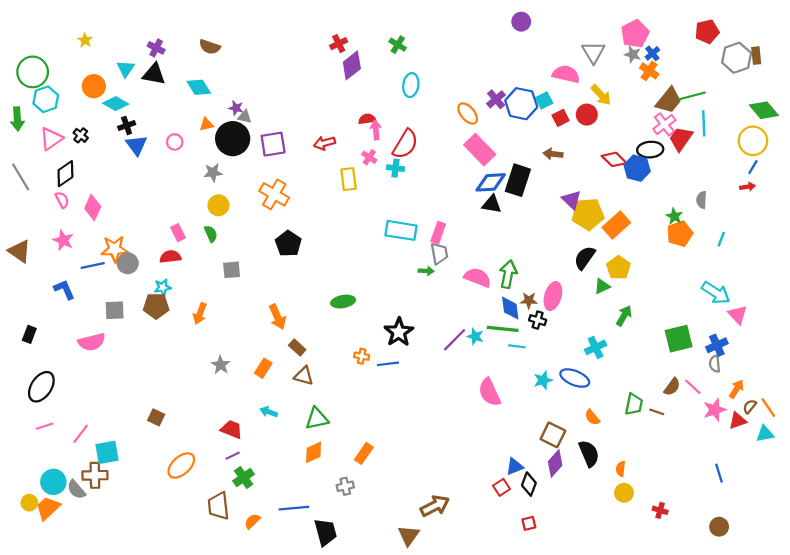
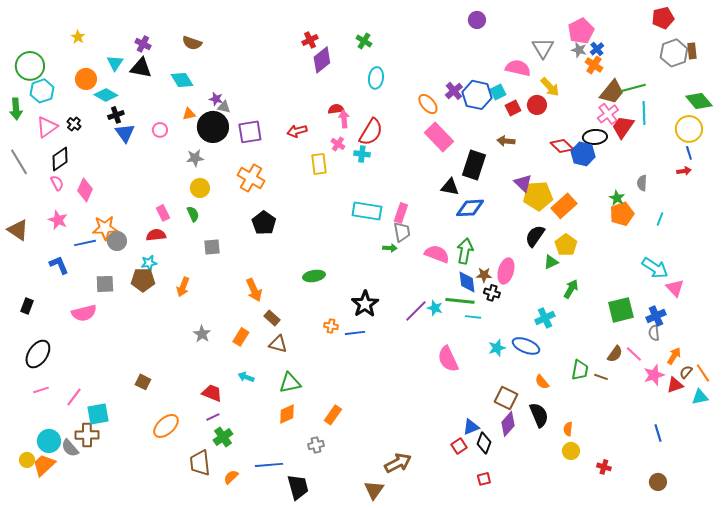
red pentagon: (707, 32) -> (663, 18), moved
blue line: (753, 167) -> (689, 153), turned -48
blue diamond: (491, 182) -> (470, 208), moved

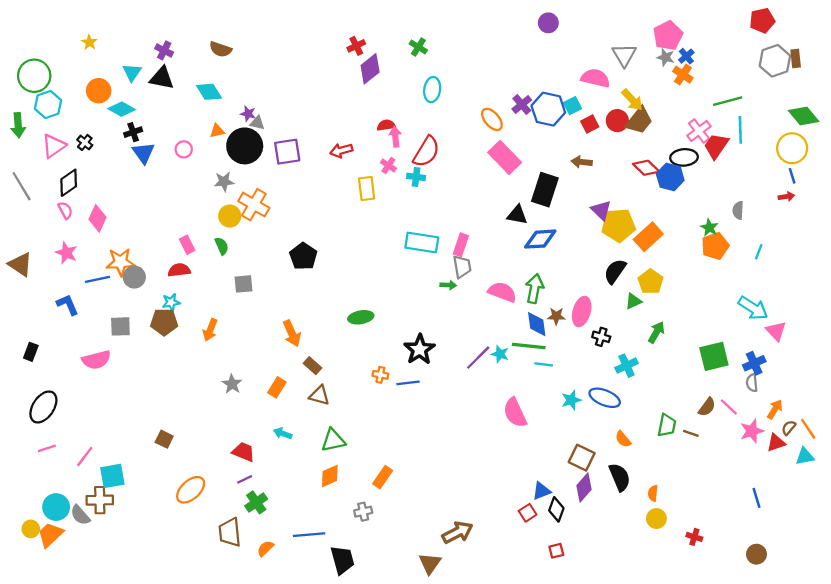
brown trapezoid: (612, 92) -> (639, 121), moved
orange cross: (251, 178) -> (254, 205), moved
black cross: (492, 293) -> (601, 337), moved

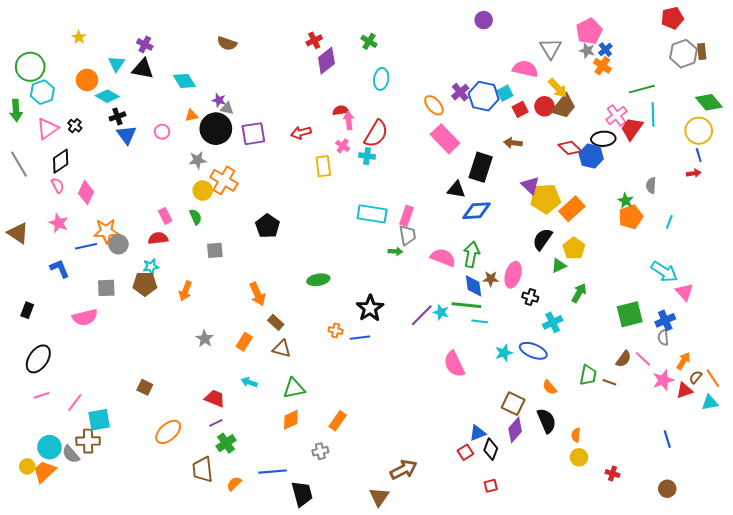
brown semicircle: (221, 49) -> (227, 43), moved

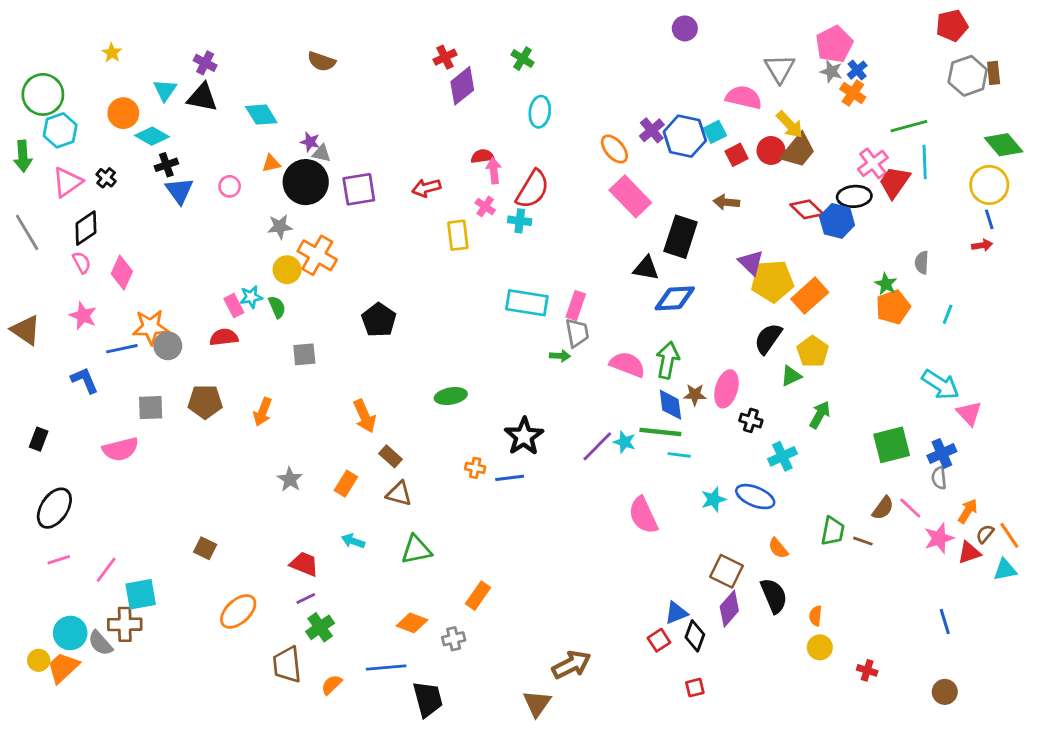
cyan star: (151, 267) -> (251, 297), moved
orange diamond: (291, 420) -> (412, 623), moved, turned 45

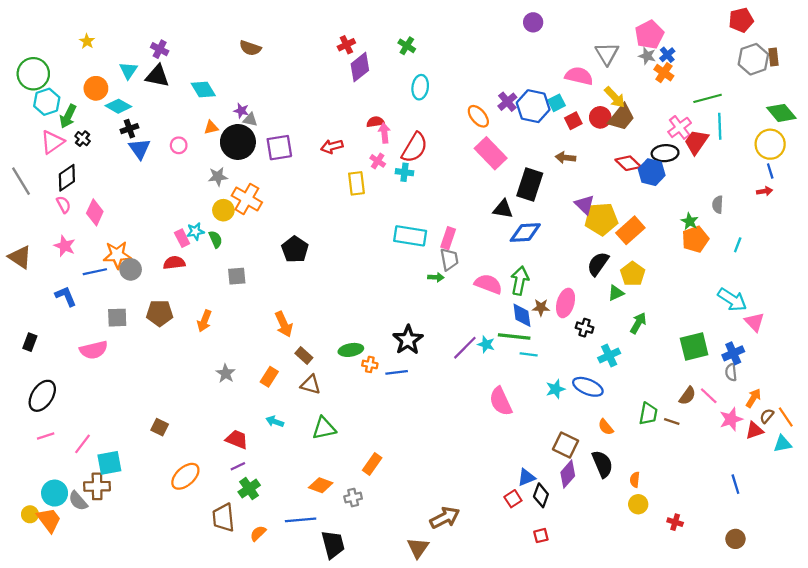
green arrow: (23, 156) -> (68, 116), moved, turned 30
green ellipse: (451, 396) -> (351, 350), moved
orange trapezoid: (63, 667) -> (49, 520), turned 96

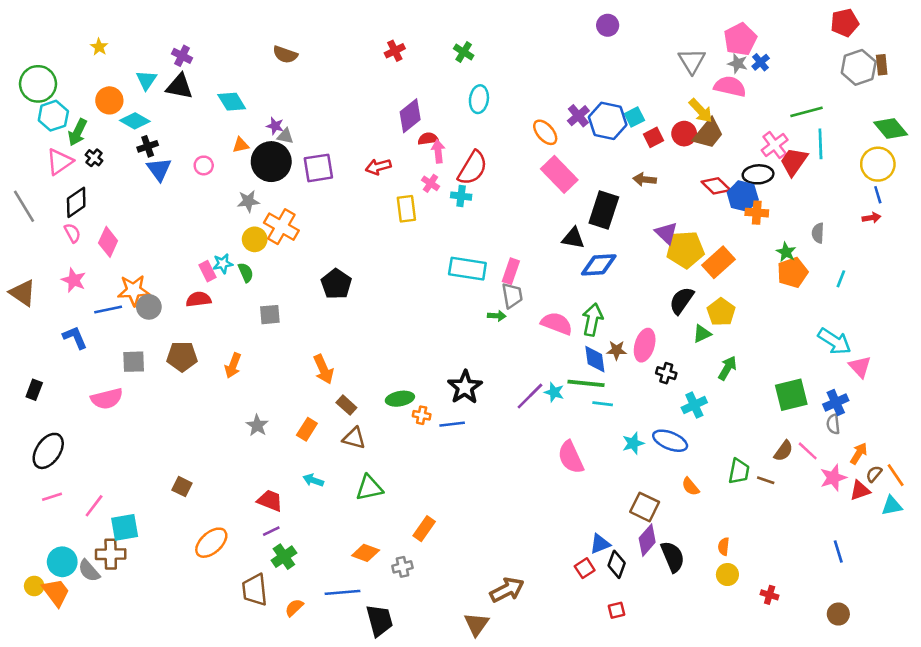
purple diamond: (360, 67) -> (410, 116), moved
orange cross: (664, 73) -> (757, 213), moved, turned -30
pink semicircle: (579, 76) -> (730, 86), moved
black semicircle: (602, 464) -> (673, 557), moved

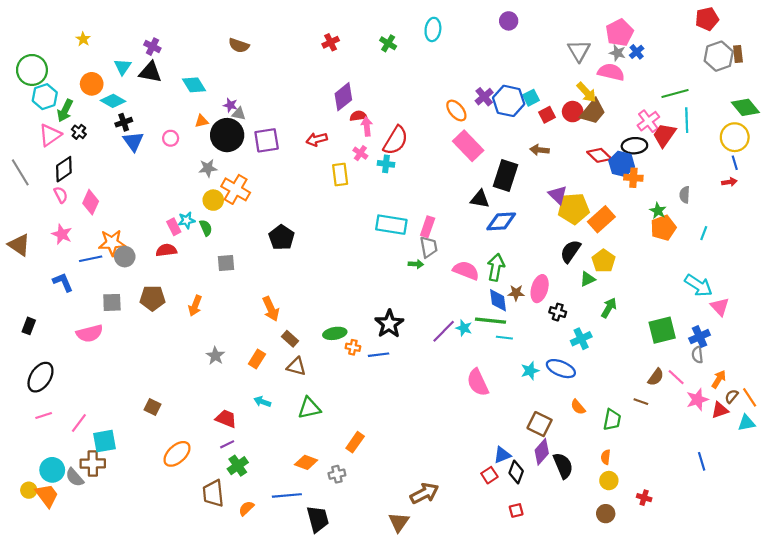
cyan ellipse: (479, 99) -> (433, 29), moved
green trapezoid: (739, 471) -> (612, 420), moved
brown circle: (838, 614) -> (606, 514), moved

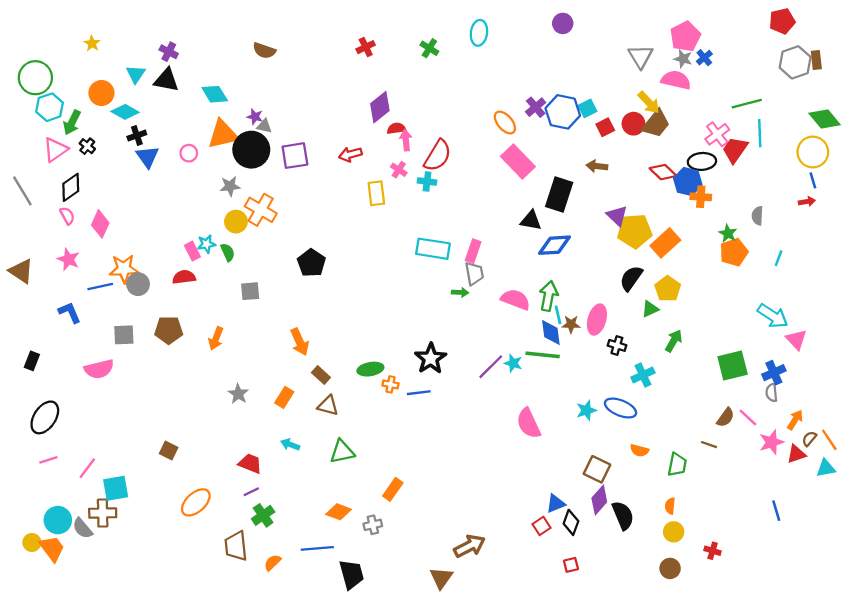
orange triangle: (202, 121) -> (223, 134), size x2.0
cyan line: (504, 338) -> (558, 315), moved, turned 70
orange semicircle: (578, 407) -> (639, 450), turned -35

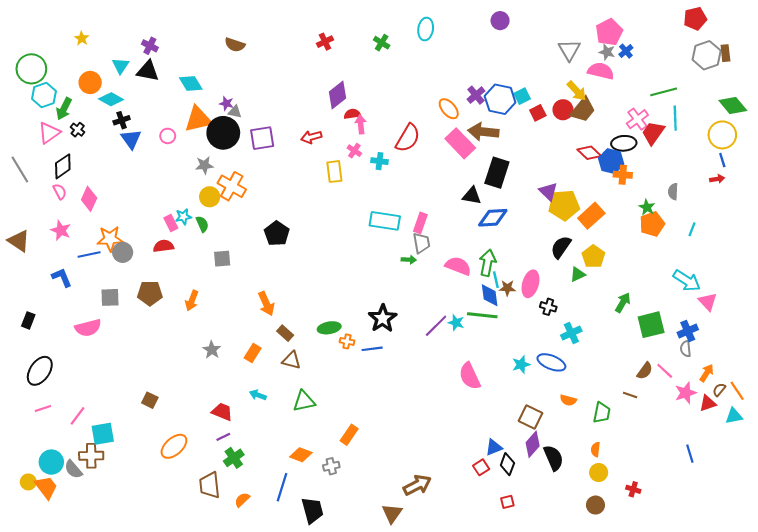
red semicircle: (438, 156) -> (408, 138), moved
brown arrow: (597, 166) -> (483, 132), moved, size x1.6
green arrow: (674, 341) -> (623, 303), moved
blue line: (317, 548) -> (282, 487), turned -68

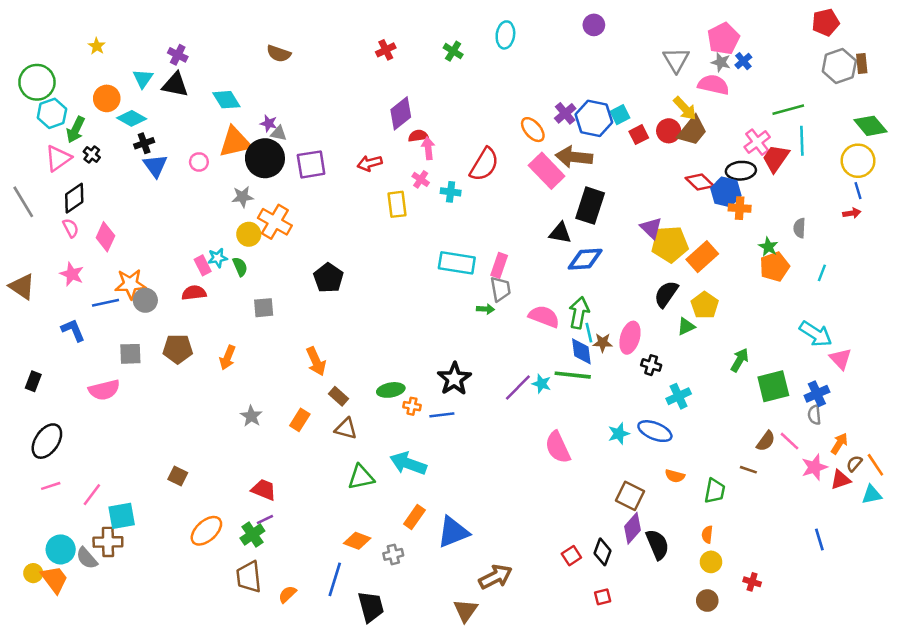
cyan arrow: (258, 395) -> (408, 463), moved, size x1.8
blue triangle: (494, 447) -> (453, 532), moved, size x1.6
green cross: (234, 458) -> (252, 534), moved

